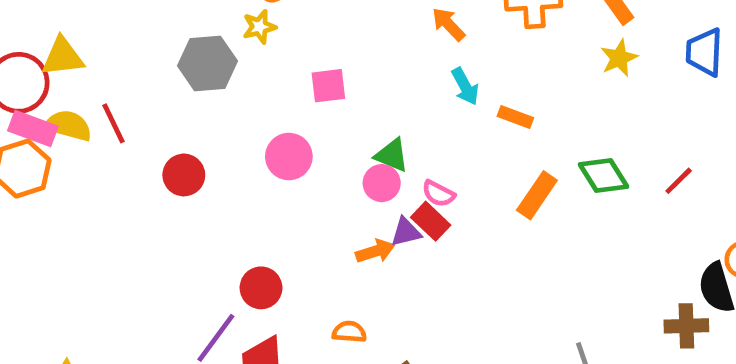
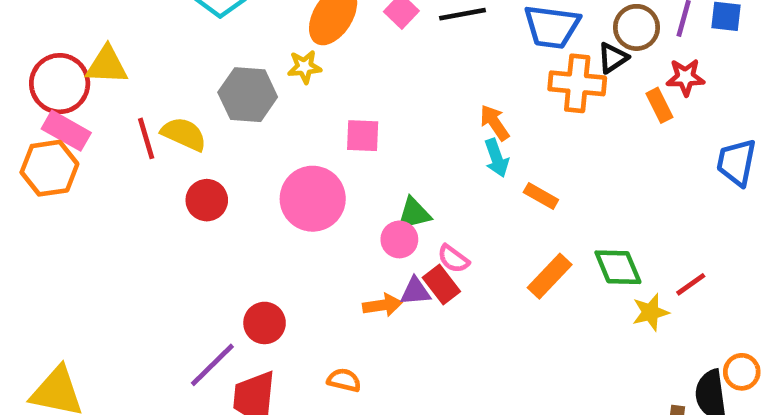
orange arrow: (448, 24) -> (495, 123), moved
yellow star: (619, 58) -> (650, 312), moved
yellow semicircle: (68, 126) -> (184, 134), moved
green triangle: (392, 155) -> (414, 214), turned -45
pink circle: (289, 157) -> (313, 199), size x1.4

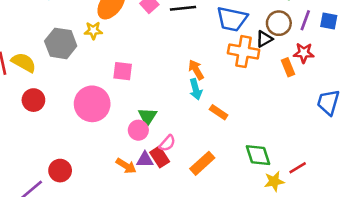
green triangle: (414, 214) -> (147, 117), turned -48
pink semicircle: (453, 259) -> (167, 143), turned -90
orange rectangle: (550, 276) -> (202, 163), moved
orange arrow: (382, 305) -> (126, 166), turned 36

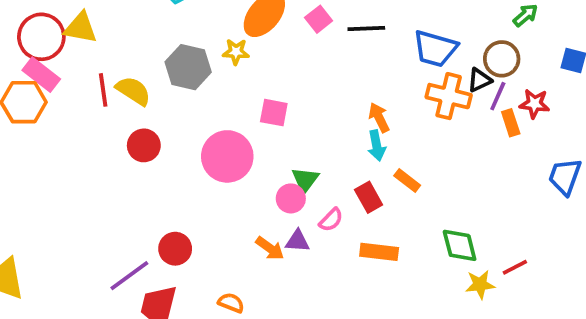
purple line: (305, 20) -> (498, 96), moved
red rectangle: (160, 157) -> (369, 197), moved
orange rectangle: (202, 163) -> (379, 252), turned 45

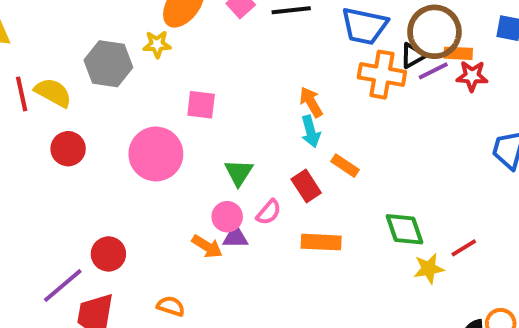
brown circle: (502, 59) -> (434, 32), size x1.4
purple line: (498, 96) -> (433, 71), turned 44
orange rectangle: (511, 123) -> (458, 53), moved, turned -65
pink circle: (291, 198) -> (227, 217), moved

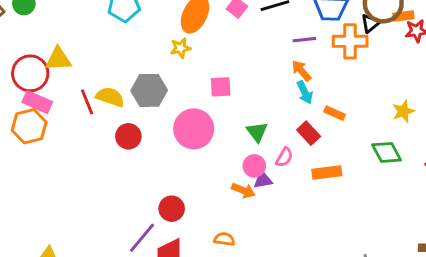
gray hexagon: (108, 64) -> (149, 90), moved
purple line: (433, 71) -> (304, 40), moved, turned 30
yellow star: (429, 269) -> (403, 111), moved

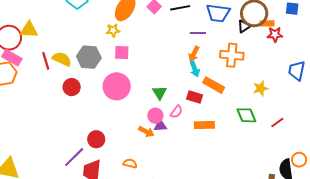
orange cross: (350, 41) -> (232, 55), moved
orange arrow: (301, 71) -> (194, 54), turned -119
pink square: (221, 87) -> (122, 52), moved
orange rectangle: (335, 113) -> (214, 85), size x1.5
red rectangle: (309, 133) -> (195, 97), turned -35

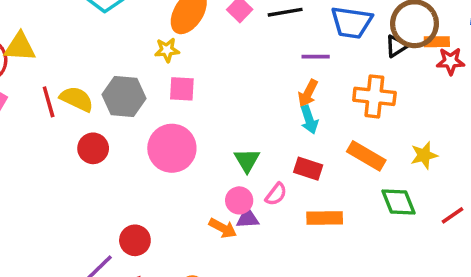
orange rectangle: (214, 85) -> (366, 156), moved

